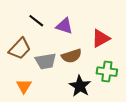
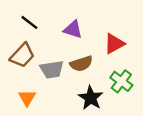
black line: (36, 21) -> (29, 22), moved
green cross: (107, 72) -> (121, 81), turned 30

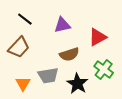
purple triangle: (73, 29) -> (62, 25), turned -30
gray trapezoid: (52, 70) -> (48, 76), moved

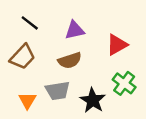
brown semicircle: (69, 54) -> (70, 60), moved

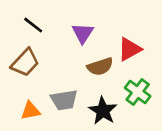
purple triangle: (75, 30) -> (83, 33), turned -45
brown semicircle: (70, 60) -> (100, 67), moved
orange triangle: (27, 100) -> (31, 111), turned 48

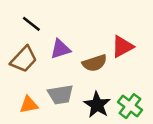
purple triangle: (83, 33) -> (60, 49), moved, turned 40
green cross: (138, 92) -> (130, 106), moved

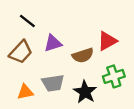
green cross: (130, 106) -> (114, 76), moved, turned 35

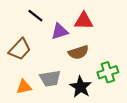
black line: (27, 21) -> (35, 16), moved
red triangle: (107, 41) -> (84, 21), moved, turned 30
purple triangle: (53, 43) -> (60, 31), moved

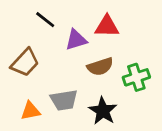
green cross: (108, 72) -> (136, 77), moved

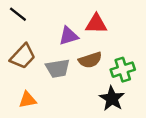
black line: (45, 20) -> (18, 14), moved
gray trapezoid: (64, 100) -> (58, 68), moved
black star: (103, 111) -> (112, 99), moved

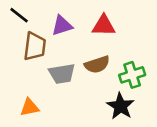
purple triangle: (69, 36) -> (62, 26), moved
brown trapezoid: (23, 56) -> (35, 46), moved, turned -36

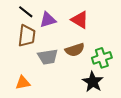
black line: (19, 15) -> (26, 12), moved
red triangle: (104, 26) -> (80, 20), turned 30

